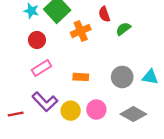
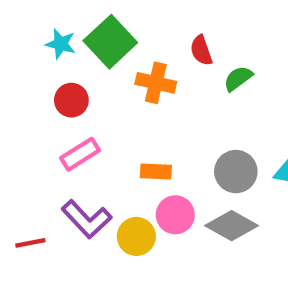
orange cross: (81, 31) -> (156, 83), turned 36
pink circle: (96, 110) -> (175, 215), moved
gray diamond: (133, 114) -> (232, 226), moved

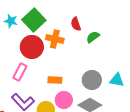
red circle: (71, 100) -> (32, 47), moved, size x1.5
pink rectangle: (80, 154) -> (20, 72), turned -30

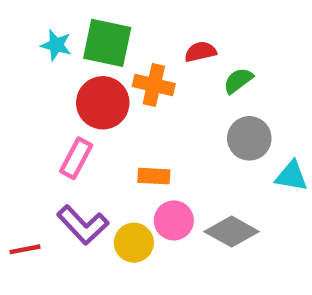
green square: (34, 20) -> (107, 43), turned -35
red semicircle: (76, 24) -> (200, 52), turned 96
gray circle: (92, 80) -> (249, 138), moved

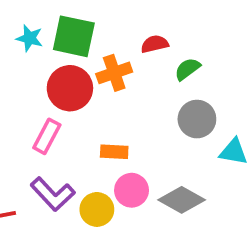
orange cross: (154, 85) -> (114, 73), turned -32

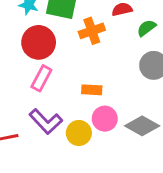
red circle: (70, 88) -> (39, 42), moved

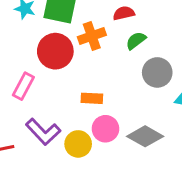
green semicircle: (146, 28) -> (136, 41), moved
red circle: (39, 42) -> (55, 51), moved
pink rectangle: (41, 78) -> (23, 86), moved

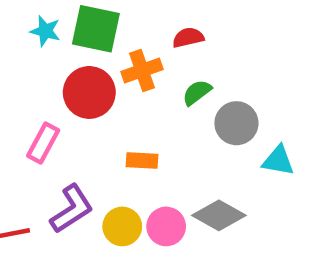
green semicircle: (136, 41) -> (197, 92), moved
pink circle: (105, 129) -> (166, 226), moved
purple L-shape: (43, 132) -> (72, 209), turned -80

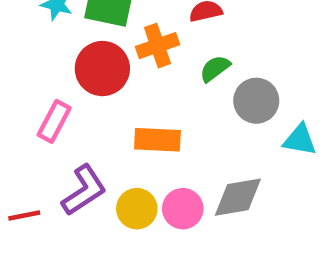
orange rectangle: (142, 161) -> (157, 140), size x1.4
gray diamond: (219, 215) -> (238, 197), turned -39

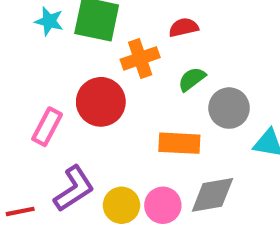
red circle: (102, 69) -> (101, 102), moved
orange rectangle: (157, 140) -> (179, 143), moved

